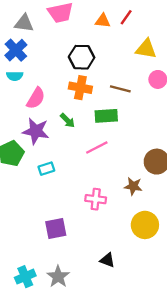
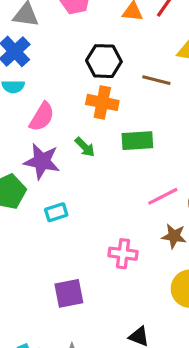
brown line: (120, 89) -> (156, 80), moved
pink line: (97, 148) -> (163, 196), moved

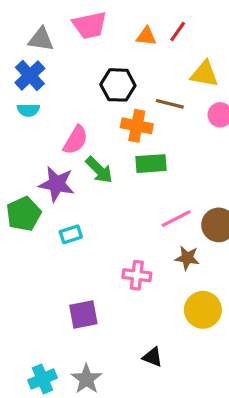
orange cross: (102, 102) -> (137, 126), moved
pink semicircle: (42, 117) -> (75, 140), moved
green arrow: (85, 147) -> (99, 170), size x1.4

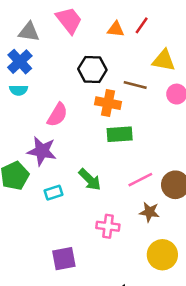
pink trapezoid: (90, 25) -> (69, 20), turned -116
green arrow: (99, 170) -> (90, 180), moved

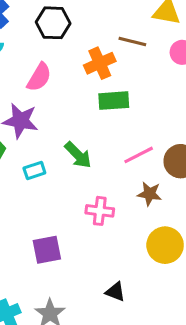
black hexagon: (92, 69) -> (53, 23), moved
orange cross: (108, 103) -> (100, 63), turned -35

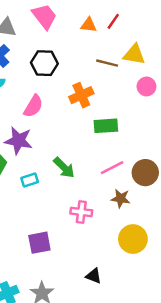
brown line: (132, 41) -> (107, 63), moved
green rectangle: (114, 101) -> (106, 126), moved

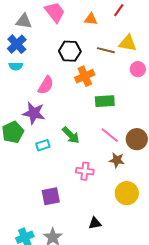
red line: (113, 21) -> (119, 10), moved
black hexagon: (44, 63) -> (70, 51), moved
pink line: (112, 168) -> (110, 135), turned 66
black triangle: (94, 276) -> (95, 223), turned -32

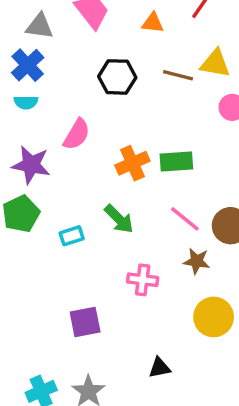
orange cross: (85, 76) -> (132, 163), moved
purple star: (34, 113) -> (31, 165), moved

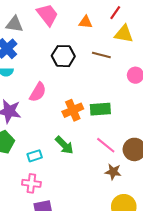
yellow triangle: (215, 63) -> (124, 34), moved
pink cross: (143, 280) -> (31, 183), moved

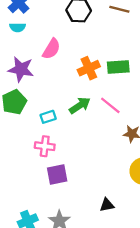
green arrow: (64, 145) -> (80, 105), turned -78
pink line: (106, 145) -> (110, 105), moved

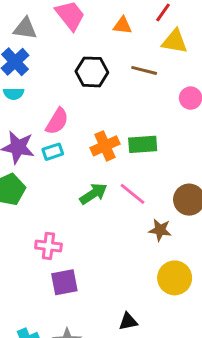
cyan rectangle: (48, 117) -> (53, 152), moved

